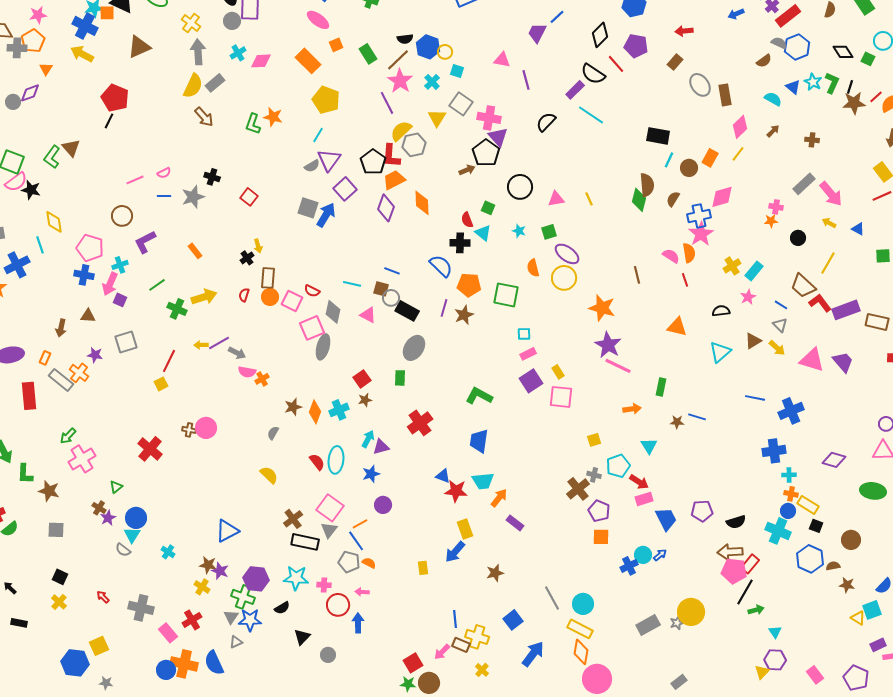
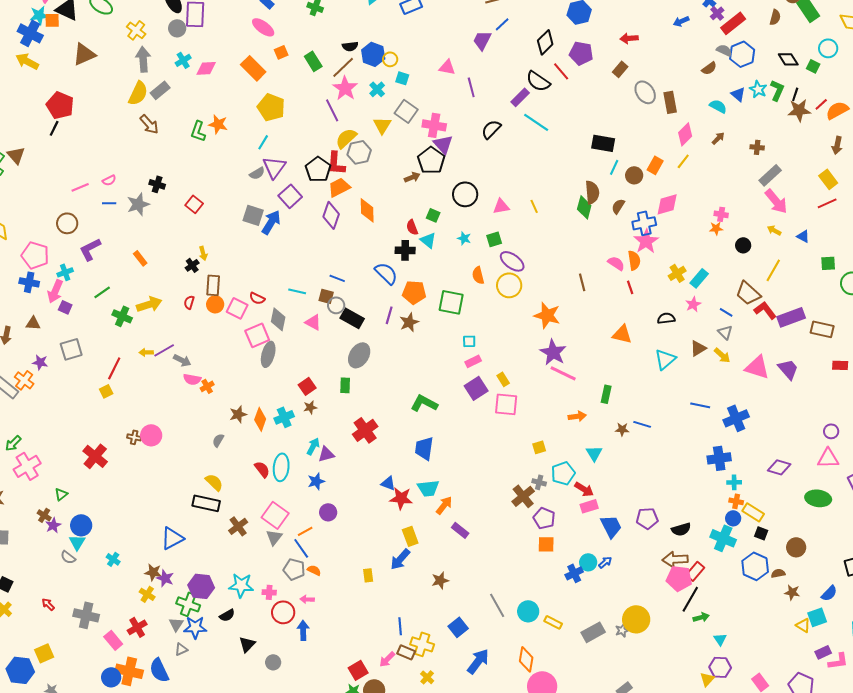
gray rectangle: (804, 184) -> (770, 175), moved
black rectangle: (305, 542) -> (206, 503), moved
yellow rectangle: (580, 629) -> (553, 622), moved, size x0.7

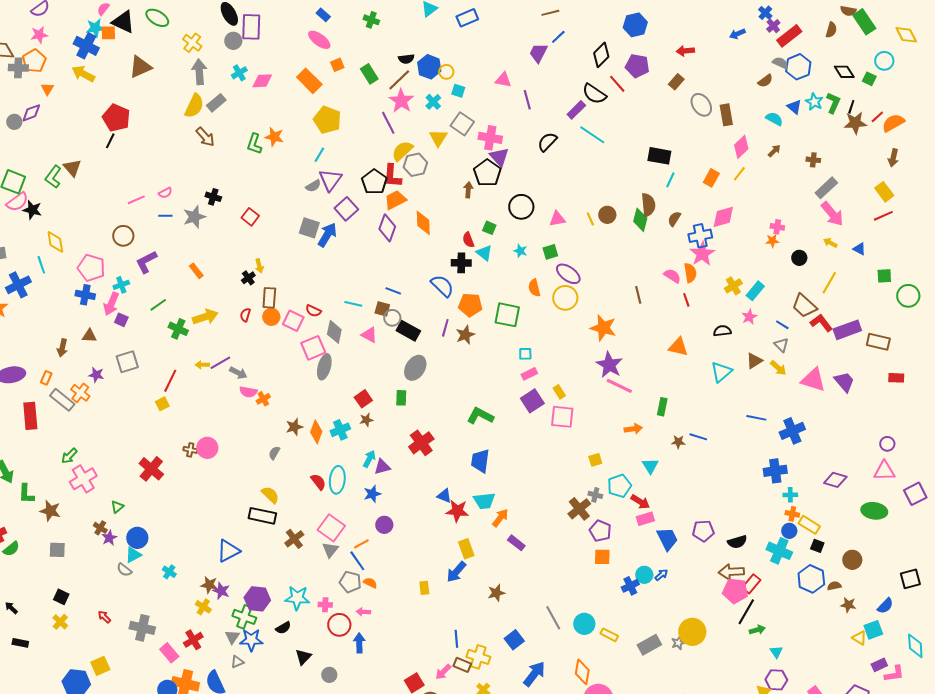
brown circle: (634, 175) -> (607, 215), moved
brown arrow: (412, 177) -> (468, 190), turned -63
cyan triangle: (77, 542) -> (133, 555), turned 30

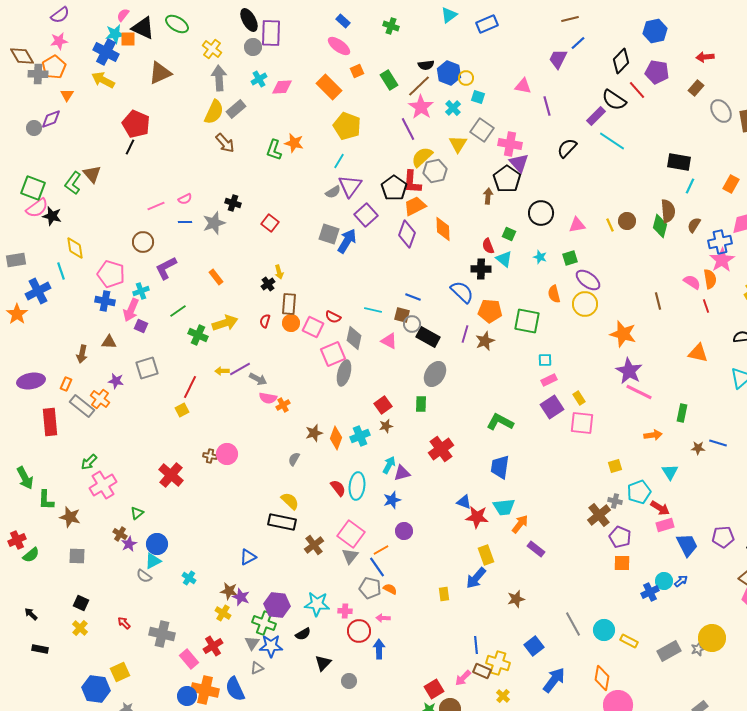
blue triangle: (228, 551) -> (248, 557), size x0.7

